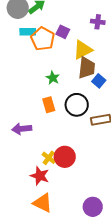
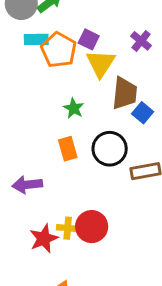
purple cross: (98, 22) -> (141, 41), moved, turned 32
yellow triangle: (83, 50) -> (101, 63), moved, turned -30
yellow cross: (49, 158) -> (68, 228), turned -32
red star: (40, 176) -> (44, 239), moved, turned 30

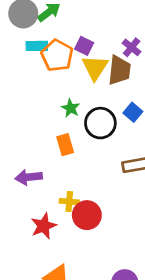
brown trapezoid: (125, 93) -> (119, 70), moved
black circle: (110, 149) -> (100, 123), moved
yellow cross: (68, 228) -> (69, 202), moved

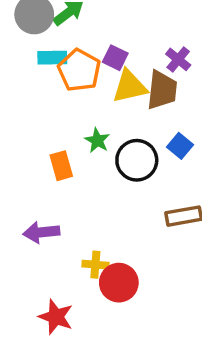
yellow triangle: (95, 68) -> (130, 86), turned 44
orange rectangle: (65, 145) -> (61, 166), moved
red star: (44, 226) -> (56, 317), moved, turned -30

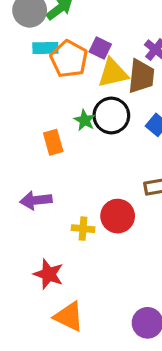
black circle: (137, 160) -> (111, 115), moved
red circle: (119, 283) -> (118, 216), moved

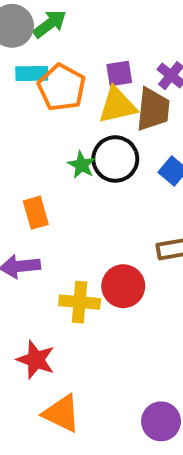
purple square: (100, 48) -> (119, 74), moved, turned -35
orange rectangle: (53, 142) -> (36, 213), moved
yellow cross: (83, 229) -> (80, 302), size x1.4

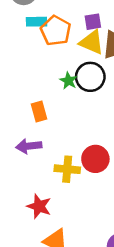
yellow triangle: (117, 105) -> (92, 42), turned 36

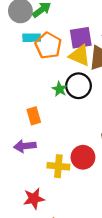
purple square: (93, 22) -> (81, 38), size x1.5
red star: (39, 206) -> (34, 199), turned -30

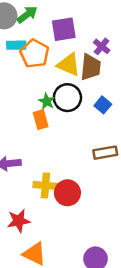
purple square: (81, 38) -> (64, 29), moved
orange rectangle: (34, 116) -> (41, 120), moved
red circle: (83, 157) -> (67, 193), moved

